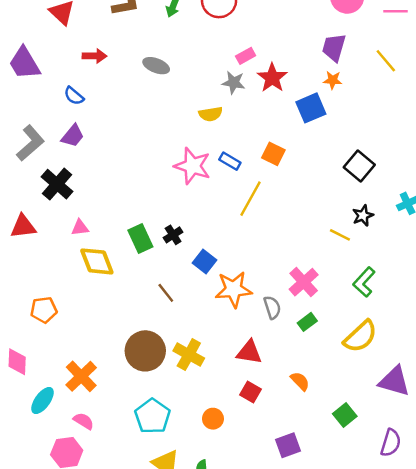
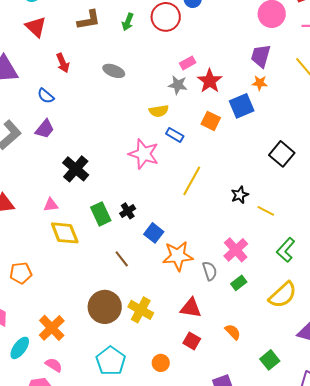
red arrow: (94, 56) -> (63, 63), turned 66
orange square: (273, 154) -> (211, 121), moved
blue rectangle: (230, 161) -> (175, 135), moved
black cross: (57, 184) -> (76, 169), moved
black star: (363, 216) -> (240, 195), moved

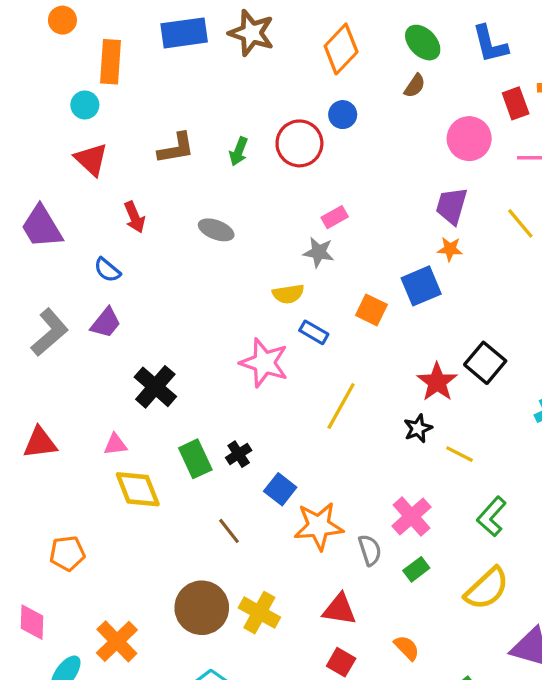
red star: (210, 81) -> (437, 382), moved

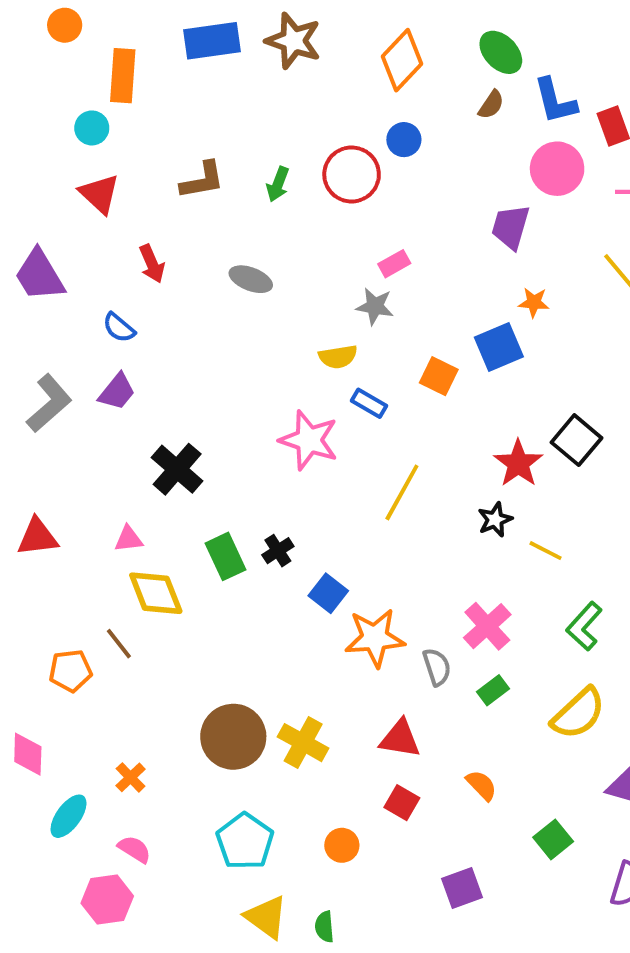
blue L-shape: (490, 44) -> (555, 101), moved
purple trapezoid: (452, 206) -> (511, 227), moved
brown line: (229, 531) -> (119, 644), moved
orange cross: (117, 641) -> (131, 777), size x0.6

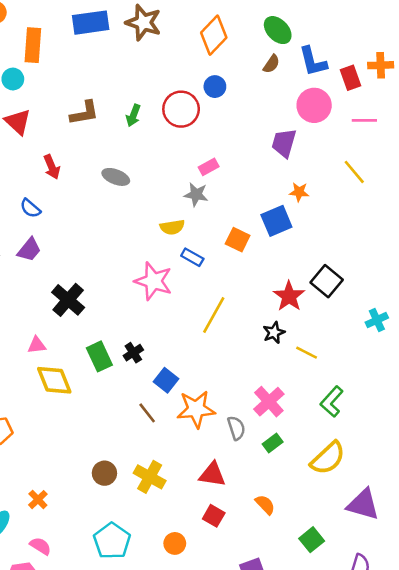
brown line: (119, 644) -> (147, 413), moved
brown circle: (233, 737) -> (104, 473), size x0.6

